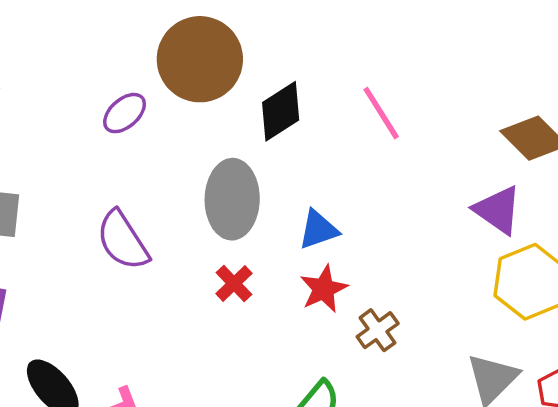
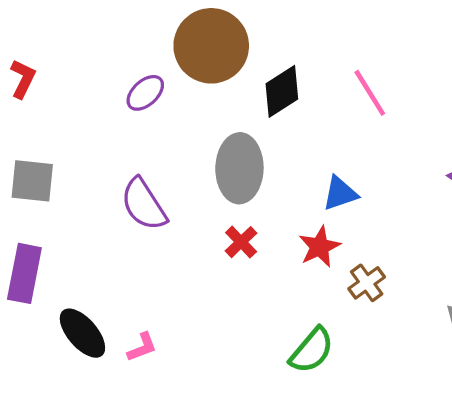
blue triangle: (318, 230) -> (340, 193), moved

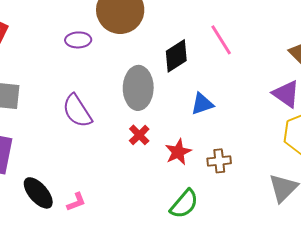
black diamond: (282, 91) -> (176, 56), moved
purple ellipse: (145, 93) -> (78, 40), turned 40
red star: (320, 247) -> (178, 152), moved
brown cross: (367, 283) -> (219, 161), turned 30

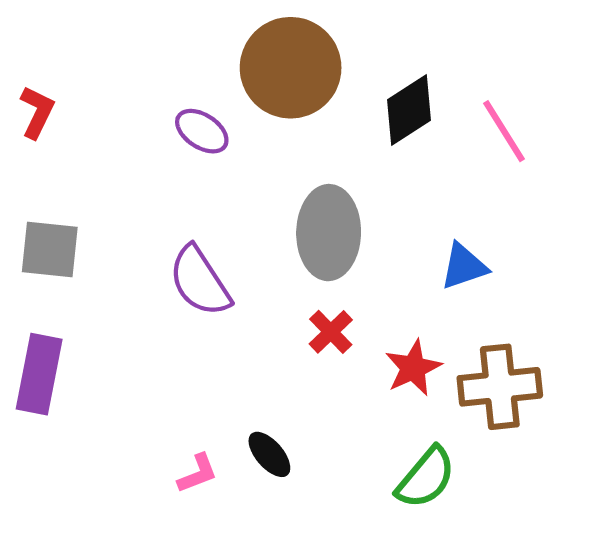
purple ellipse: (78, 40) -> (202, 131), turned 35
black diamond: (176, 56) -> (409, 110), moved
brown cross: (219, 161) -> (500, 387), size x1.6
black ellipse: (38, 193) -> (269, 454), moved, size x0.7

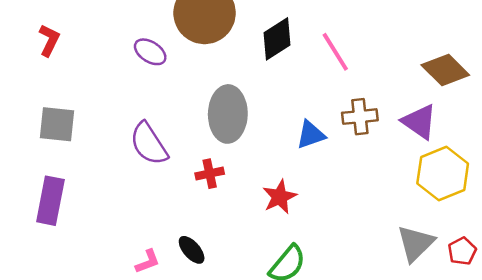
red cross: (331, 332) -> (210, 174), moved, turned 32
brown cross: (500, 387) -> (360, 117), moved, size x0.7

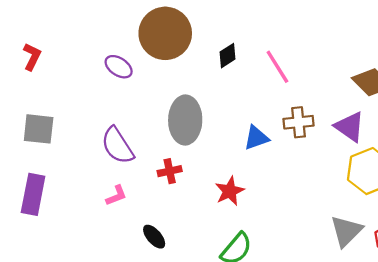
black diamond: (277, 39) -> (227, 56), size x0.7
pink L-shape: (148, 262) -> (116, 196), moved

